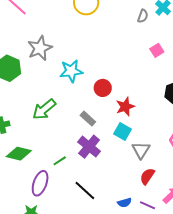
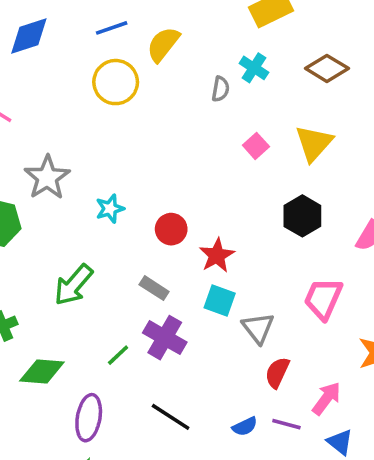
cyan star: (71, 71) -> (110, 209), size x0.7
green line: (60, 161) -> (118, 355), moved

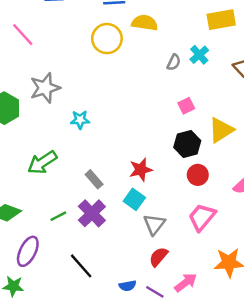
yellow semicircle: (163, 44) -> (145, 23), turned 45
yellow triangle: (314, 143) -> (221, 130), moved
black hexagon: (302, 216) -> (187, 144), moved
red circle: (171, 229) -> (198, 175), moved

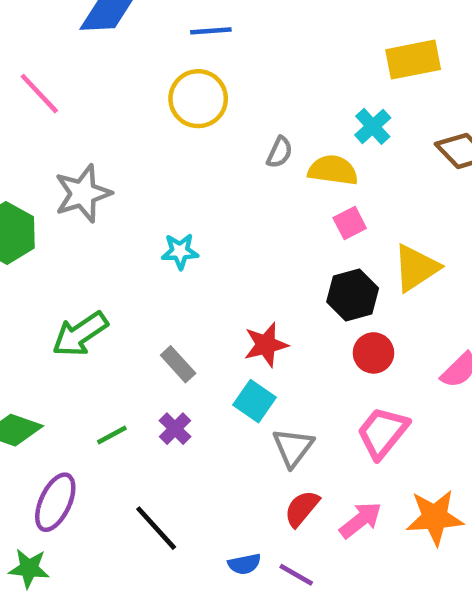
yellow semicircle: (145, 23) -> (333, 170), moved
gray semicircle: (174, 62) -> (280, 152), moved
cyan star: (80, 120) -> (180, 251), moved
purple cross: (92, 213) -> (175, 429), size x0.6
pink arrow: (186, 283) -> (360, 520), moved

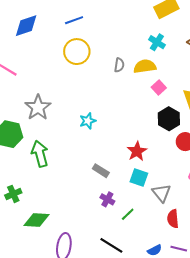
green arrow: (80, 334) -> (40, 154), moved, turned 125
green line: (112, 435) -> (128, 214), moved
red semicircle: (302, 508) -> (173, 219), turned -30

